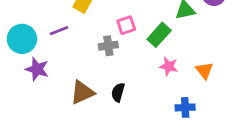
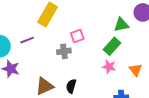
green rectangle: (159, 35) -> (112, 46), moved

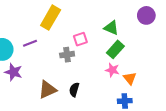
green triangle: (121, 25) -> (111, 28), moved, turned 35
orange triangle: (136, 70) -> (130, 78), moved

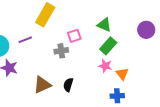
purple circle: (146, 15) -> (146, 30), moved

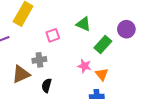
green rectangle: (108, 46) -> (103, 45), moved
gray cross: (61, 51) -> (39, 60), moved
brown triangle: (42, 85) -> (21, 74), moved

